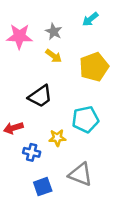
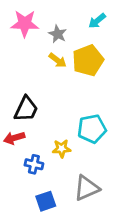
pink star: (19, 36) -> (25, 23), moved
yellow pentagon: (94, 67) -> (88, 60), moved
black trapezoid: (40, 96) -> (26, 109), moved, turned -30
gray triangle: (80, 174) -> (87, 188), turned -45

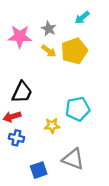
pink star: (25, 23) -> (20, 37), moved
blue cross: (34, 164) -> (16, 138), moved
gray triangle: (87, 188) -> (73, 159), turned 45

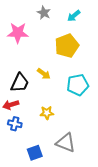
gray star: (49, 29) -> (44, 13), moved
yellow arrow: (49, 51) -> (44, 74), moved
cyan pentagon: (78, 109) -> (78, 85), moved

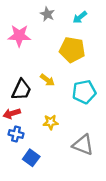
yellow pentagon: (67, 46) -> (72, 50), turned 30
gray triangle: (66, 143) -> (83, 145), moved
blue square: (35, 153) -> (31, 158), moved, turned -35

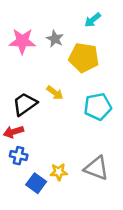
gray star: (47, 14) -> (55, 39), moved
black trapezoid: (21, 90) -> (25, 104), turned -150
yellow star: (51, 122) -> (59, 172), moved

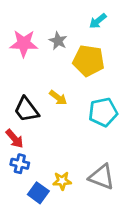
black trapezoid: (25, 104) -> (26, 110), turned -92
red arrow: (14, 132) -> (14, 139), turned -114

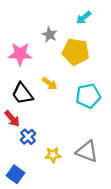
pink star: (24, 43) -> (20, 54), moved
blue cross: (20, 164) -> (28, 137), moved, turned 35
blue square: (38, 193) -> (16, 174), moved

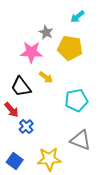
pink star: (20, 54) -> (31, 52), moved
cyan pentagon: (88, 96) -> (76, 100), moved
yellow star: (53, 155) -> (49, 159), moved, size x1.6

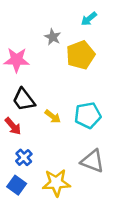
yellow pentagon: (70, 48) -> (80, 55), turned -30
pink star: (31, 52) -> (17, 60), moved
yellow arrow: (46, 77) -> (53, 116), moved
blue cross: (26, 126) -> (24, 157), moved

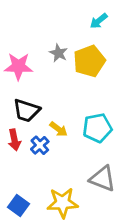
gray star: (53, 37) -> (59, 53), moved
black trapezoid: (24, 100) -> (26, 111), turned -35
red arrow: (13, 126) -> (14, 140), turned 30
blue cross: (24, 157) -> (40, 145), moved

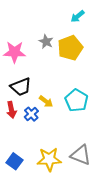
black trapezoid: (26, 111) -> (21, 87), turned -40
cyan pentagon: (97, 128) -> (76, 100), turned -30
gray triangle: (103, 179) -> (81, 155), moved

